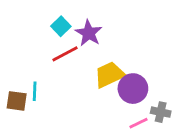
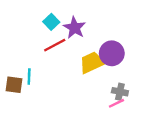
purple circle: (133, 89) -> (112, 53), moved
gray cross: (161, 112) -> (120, 92), moved

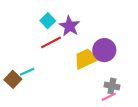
cyan line: (29, 77) -> (27, 72), turned 64
brown square: (14, 85) -> (13, 79), turned 35

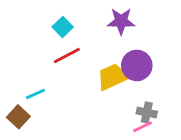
purple star: (69, 26) -> (121, 21), moved, turned -30
brown square: (13, 79) -> (18, 117), moved

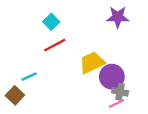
purple star: (121, 21) -> (118, 17), moved
purple circle: (137, 65) -> (112, 77), moved

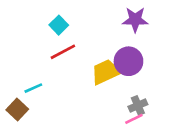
purple circle: (112, 77) -> (128, 61), moved
gray cross: (120, 92) -> (138, 105), turned -35

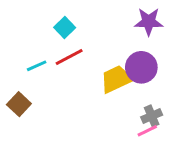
cyan line: (33, 88) -> (37, 66), moved
brown square: (17, 110) -> (19, 104), moved

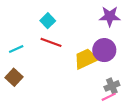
red line: (69, 57) -> (51, 42), turned 48
cyan line: (37, 66) -> (16, 49), moved

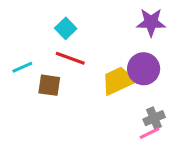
brown square: (14, 77) -> (49, 85), moved, turned -35

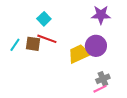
cyan line: (22, 67) -> (15, 45), turned -32
brown square: (49, 85) -> (33, 44), moved

